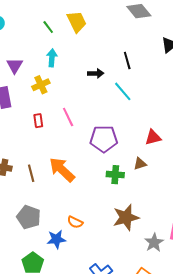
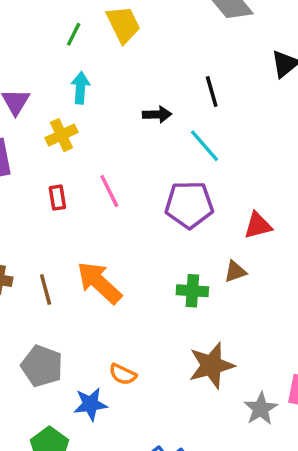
green line: (48, 27) -> (74, 34), turned 64
purple pentagon: (104, 139) -> (189, 205), moved

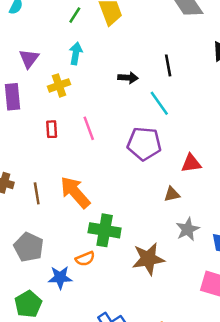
green cross: (192, 291) -> (105, 230), moved, size x1.4
orange semicircle: (123, 374) -> (85, 259), turned -54
gray star: (261, 409) -> (188, 229), moved

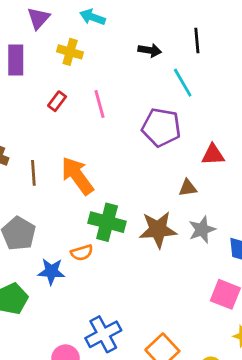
cyan arrow: (76, 53) -> (93, 17), turned -85
yellow cross: (59, 85) -> (70, 52), turned 30
red rectangle: (52, 129) -> (57, 101), turned 35
brown star: (148, 259) -> (158, 230), moved

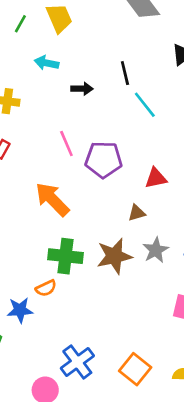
cyan arrow: (93, 17) -> (47, 63), moved
cyan line: (183, 83) -> (145, 105), moved
pink line: (100, 104) -> (66, 143), moved
orange arrow: (77, 176) -> (52, 199), moved

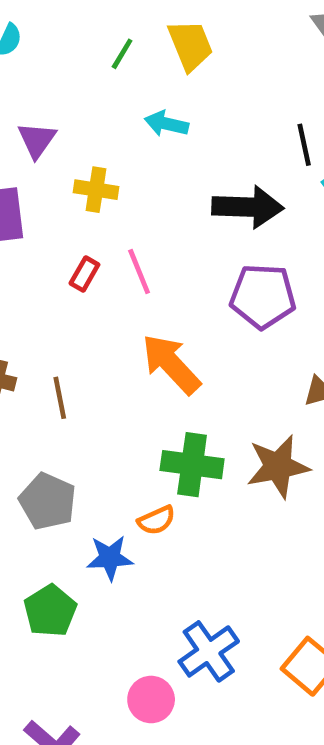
black arrow: (82, 89) -> (248, 207), moved, size x1.8
pink line: (66, 143) -> (139, 272), moved

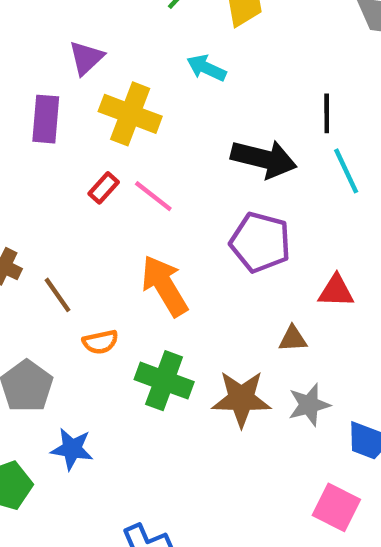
yellow cross: (96, 190) -> (130, 114), size x1.5
pink line: (139, 272) -> (153, 196), turned -42
brown line: (60, 398) -> (58, 295), turned -36
orange semicircle: (156, 520) -> (100, 342), moved

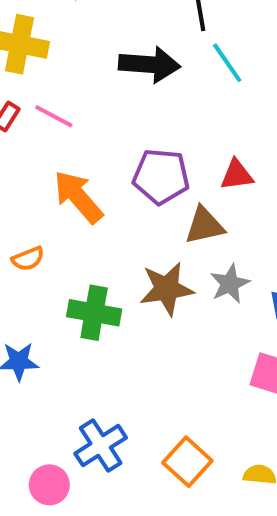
purple pentagon: (260, 242) -> (161, 176), moved
brown triangle: (293, 339) -> (204, 226), size x1.5
green cross: (164, 381) -> (94, 313), moved

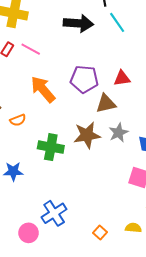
orange square: (187, 462) -> (100, 232), moved, size x0.6

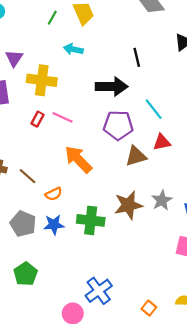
cyan line: (117, 22) -> (154, 109), moved
purple pentagon: (84, 79) -> (118, 125), moved
brown triangle: (106, 104) -> (136, 156), moved
blue star: (13, 171) -> (54, 225), moved

